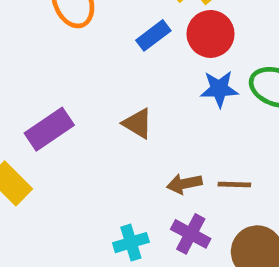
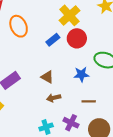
blue star: (219, 89) -> (81, 74), moved
brown arrow: (184, 184) -> (54, 98), moved

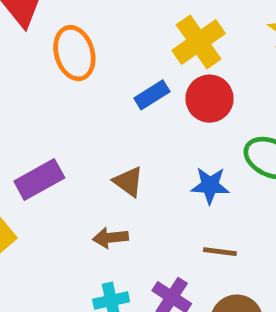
brown arrow: (54, 98) -> (110, 238), moved

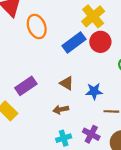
blue rectangle: (152, 95) -> (74, 43), size x1.5
blue star: (210, 185) -> (94, 91), moved

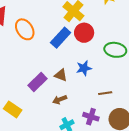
purple rectangle: (26, 86) -> (37, 82), moved
blue star: (94, 91) -> (84, 68), moved

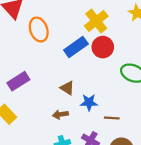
blue star: (84, 68) -> (89, 102), moved
purple rectangle: (37, 82) -> (18, 81), moved

